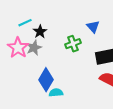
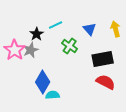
cyan line: (25, 23) -> (56, 25), moved
green cross: (73, 44) -> (70, 46), turned -35

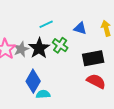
blue triangle: (90, 29) -> (80, 28), turned -32
black star: (37, 34) -> (39, 48), moved, size x1.5

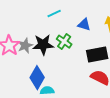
cyan line: (46, 24) -> (54, 14), moved
black star: (39, 48) -> (43, 45), turned 30

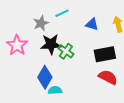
green cross: (64, 42) -> (66, 51), moved
gray star: (25, 46) -> (41, 23), moved

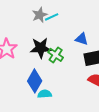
gray star: (41, 23) -> (40, 15), moved
blue triangle: (92, 24) -> (82, 39), moved

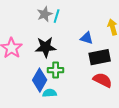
cyan line: (52, 17) -> (57, 16), turned -48
green cross: (56, 55) -> (56, 70), moved, turned -35

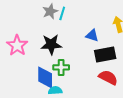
blue diamond: (40, 80) -> (45, 77), turned -30

